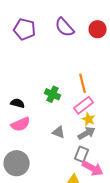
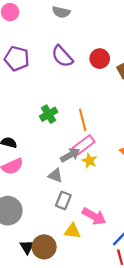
green cross: (53, 94) -> (49, 114), moved, turned 35
gray arrow: (87, 133) -> (70, 155), moved
gray rectangle: (82, 154) -> (63, 200), moved

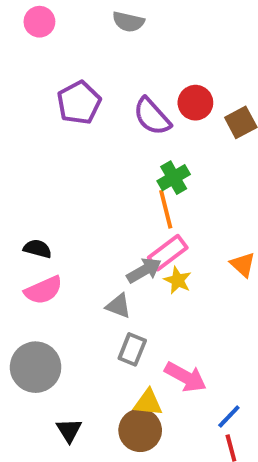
purple semicircle: (62, 56) -> (152, 116), moved
purple pentagon: (17, 59) -> (79, 103), moved, turned 30
green cross: (49, 114) -> (174, 178), moved
brown circle: (44, 247) -> (140, 430), moved

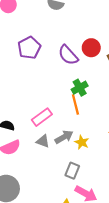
pink rectangle: (168, 253) -> (42, 117), moved
gray triangle: (118, 306) -> (43, 141), moved
gray rectangle: (132, 349) -> (72, 171), moved

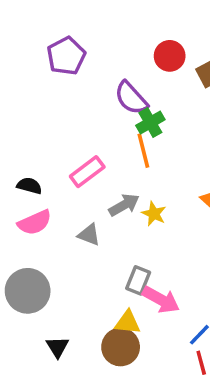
purple semicircle: (68, 55) -> (131, 98), moved
gray triangle: (43, 141) -> (89, 235), moved
gray rectangle: (72, 171) -> (138, 280), moved

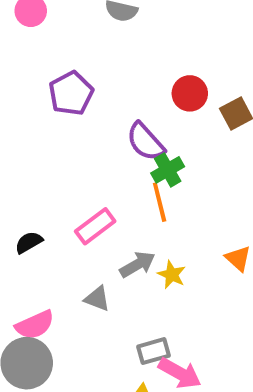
black semicircle: (29, 186) -> (29, 242), turned -45
pink semicircle: (35, 222) -> (35, 325), moved
gray rectangle: (138, 280) -> (154, 351), turned 52

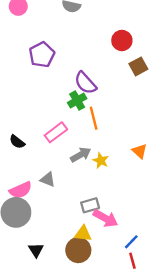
red circle: (190, 93) -> (122, 40), moved
green cross: (168, 170) -> (77, 101), moved
black semicircle: (29, 242) -> (17, 142), turned -112
gray triangle: (97, 299) -> (48, 179), moved

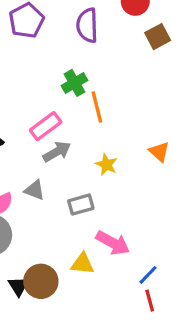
purple semicircle: (85, 83) -> (87, 25), moved, turned 40
gray arrow: (81, 155) -> (57, 152), moved
gray rectangle: (90, 205) -> (81, 205), moved
brown circle: (78, 250) -> (41, 281), moved

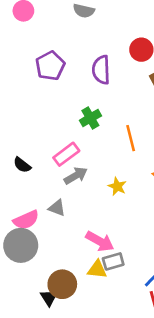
orange line: (97, 107) -> (131, 138), moved
gray rectangle: (81, 205) -> (113, 261), moved
pink arrow: (113, 243) -> (100, 241), moved
black triangle: (18, 286) -> (49, 298), moved

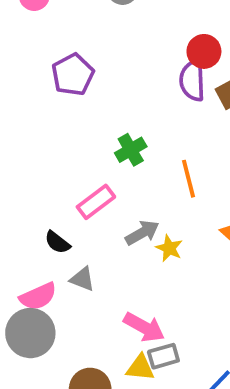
purple semicircle: (101, 70) -> (192, 80), moved
black semicircle: (22, 165) -> (57, 242), moved
gray arrow: (76, 176) -> (142, 233), moved

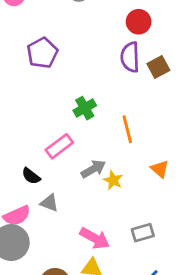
red circle: (204, 51) -> (139, 22), moved
gray rectangle: (163, 356) -> (143, 233), moved

